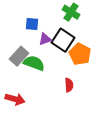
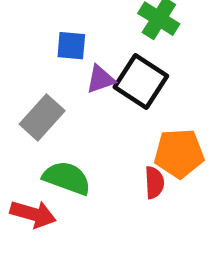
orange pentagon: (80, 54) -> (179, 153), moved, turned -30
green semicircle: (34, 63) -> (67, 178), moved

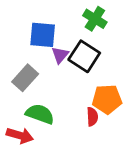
blue square: (71, 46) -> (43, 35), size x1.5
purple triangle: (100, 79) -> (60, 55), turned -30

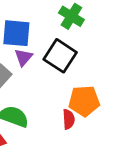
purple triangle: (60, 55) -> (23, 57), moved

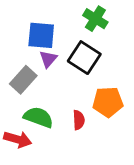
red semicircle: (69, 119) -> (79, 120), moved

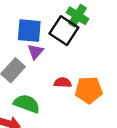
black square: (84, 58) -> (64, 31), moved
red semicircle: (79, 120) -> (63, 83), moved, turned -84

